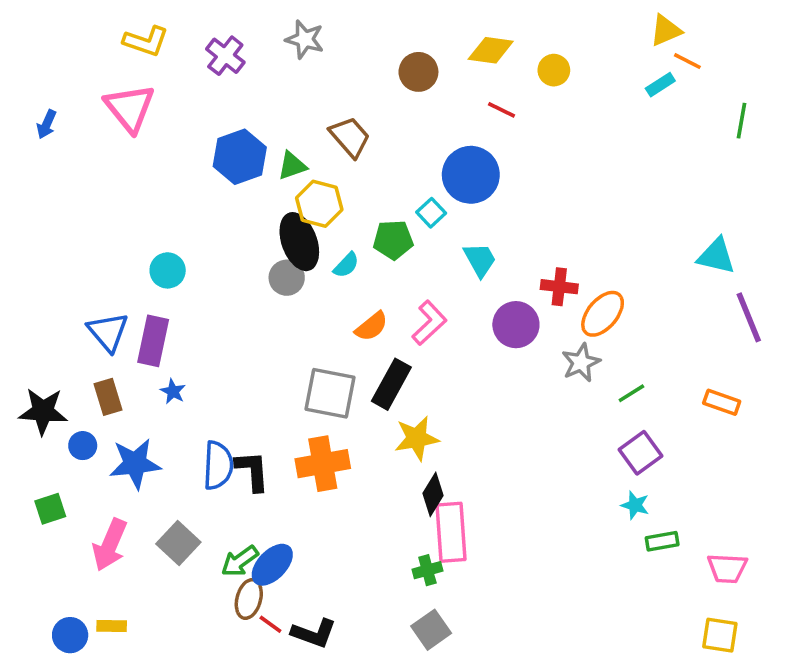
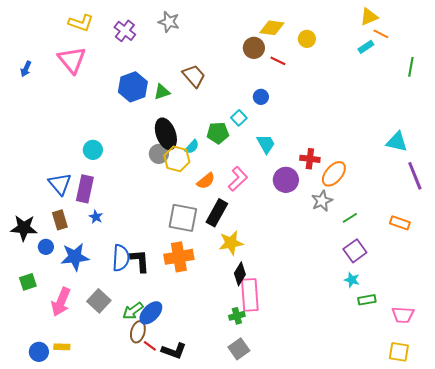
brown circle: (418, 72) -> (254, 48), moved
blue circle: (471, 175) -> (261, 97), size x0.5
yellow hexagon: (319, 204) -> (177, 159), moved

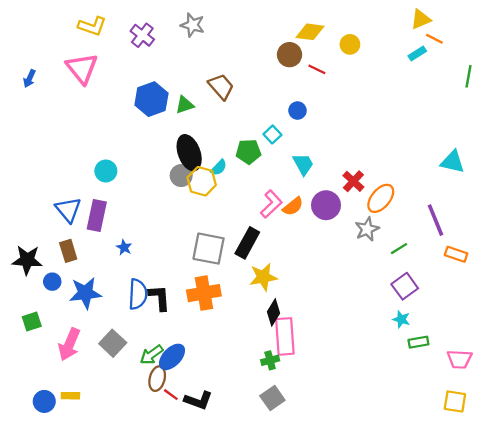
red cross: (310, 159) -> (353, 181), turned 36
purple line: (415, 176) -> (436, 220), moved
orange semicircle: (206, 181) -> (293, 206), moved
blue star: (96, 217) -> (124, 247), moved

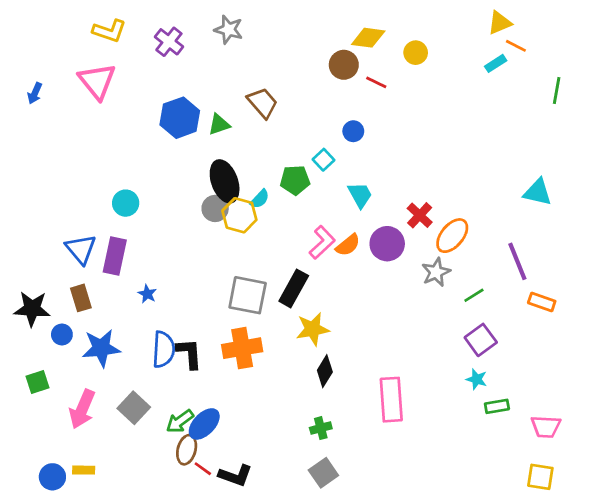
pink rectangle: (285, 336) -> (391, 400), moved

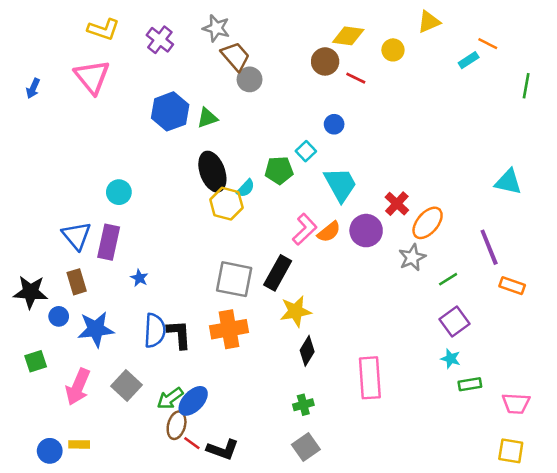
yellow triangle: (500, 23) -> (429, 22), moved
brown trapezoid: (262, 103) -> (235, 56), moved
cyan trapezoid: (360, 195) -> (340, 184), size x1.4
gray circle: (215, 208) -> (250, 79), moved

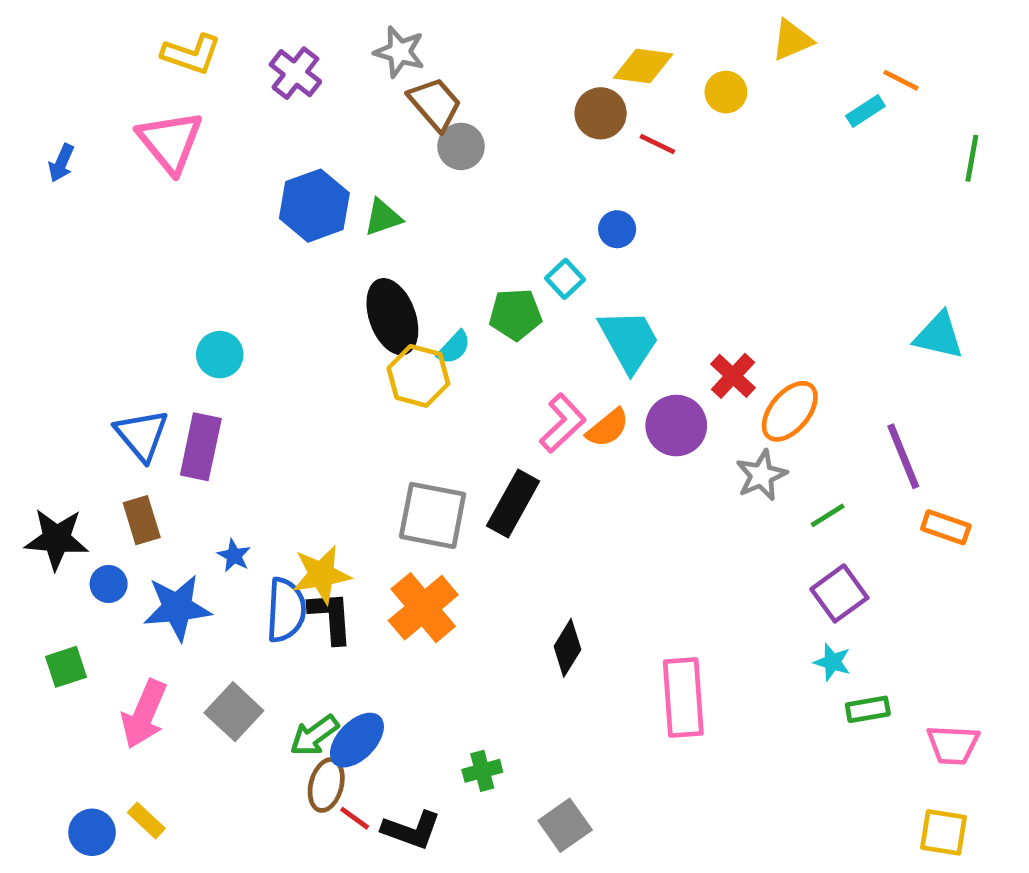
blue star: (139, 278) -> (234, 556), moved
yellow star: (296, 311) -> (321, 575), moved
orange cross: (229, 329) -> (423, 608), turned -30
green cross: (303, 405) -> (482, 771), moved
yellow rectangle: (79, 444) -> (146, 821), turned 42

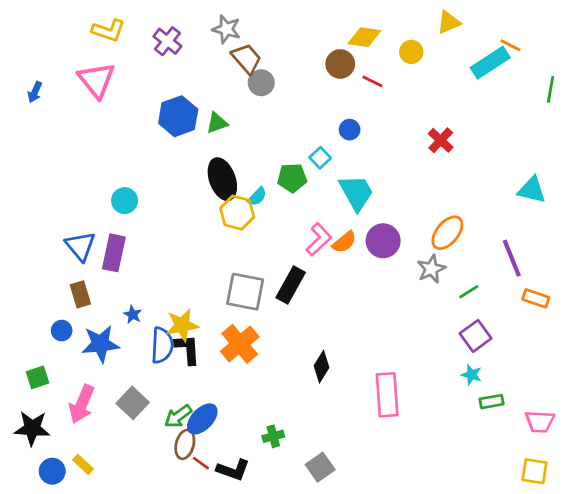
cyan rectangle: (865, 111) -> (490, 63), size x1.8
red cross: (733, 376) -> (441, 140), moved
black star: (57, 539) -> (32, 428), moved

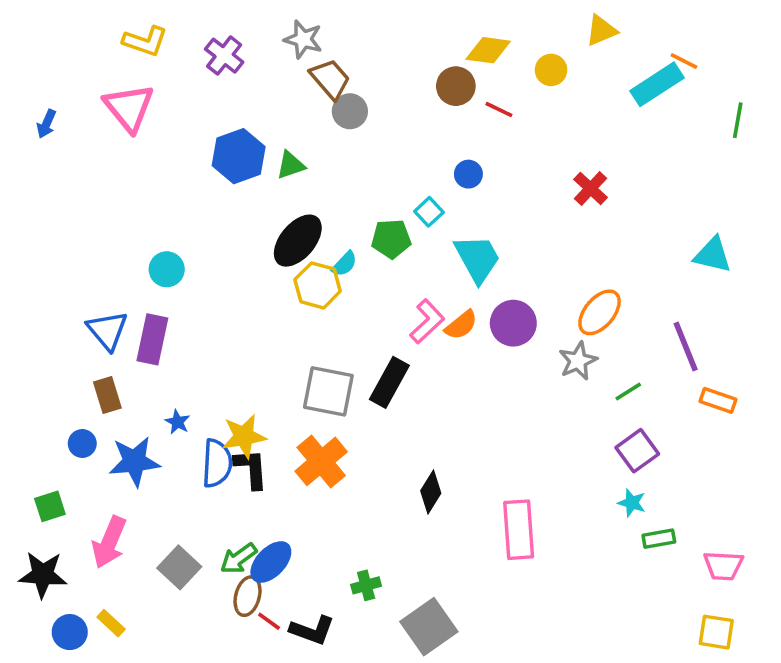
black ellipse: (222, 179) -> (298, 241), turned 60
gray square: (133, 403) -> (179, 567), moved
gray square: (320, 467) -> (429, 627), size x1.4

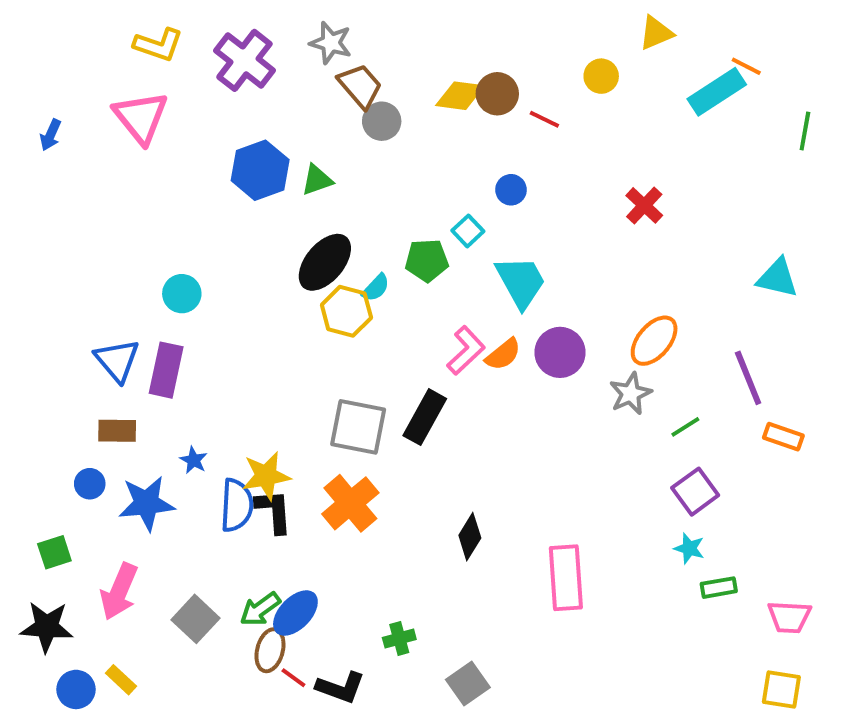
yellow diamond: (488, 50) -> (460, 96), moved
purple cross: (224, 56) -> (245, 60), size x1.4
brown rectangle: (107, 395) -> (117, 431), turned -72
gray square: (429, 627) -> (468, 684), size x0.7

